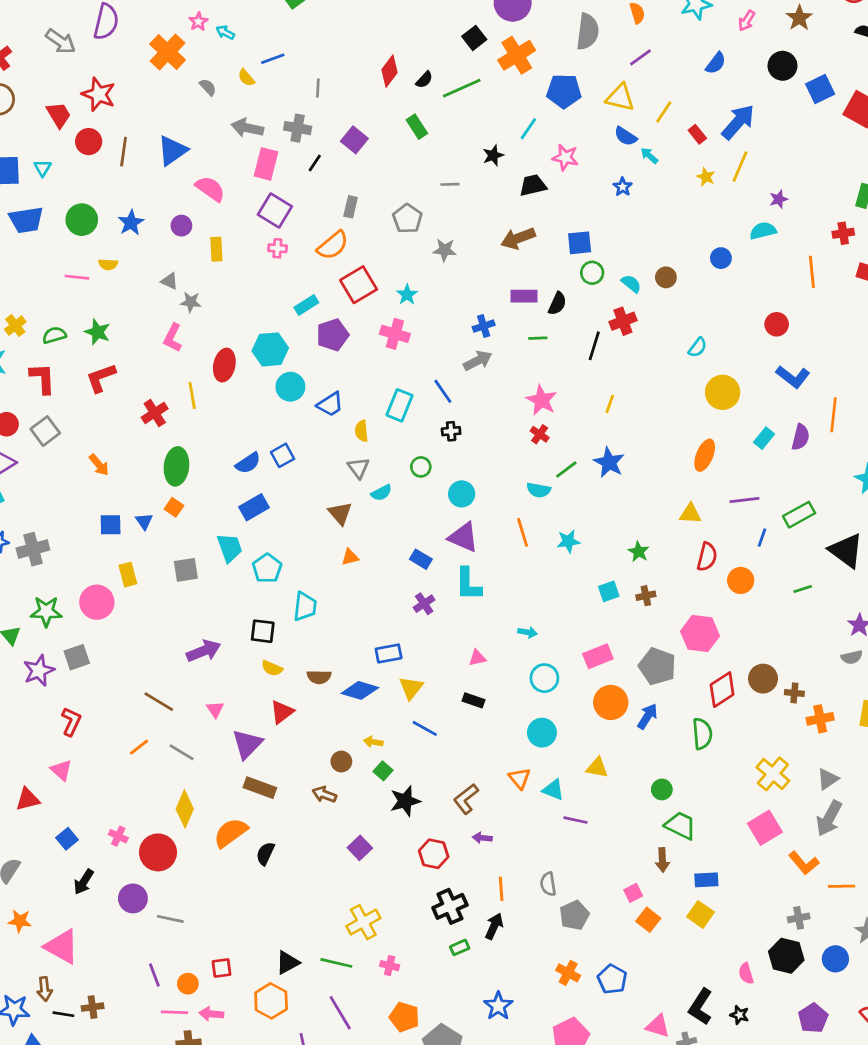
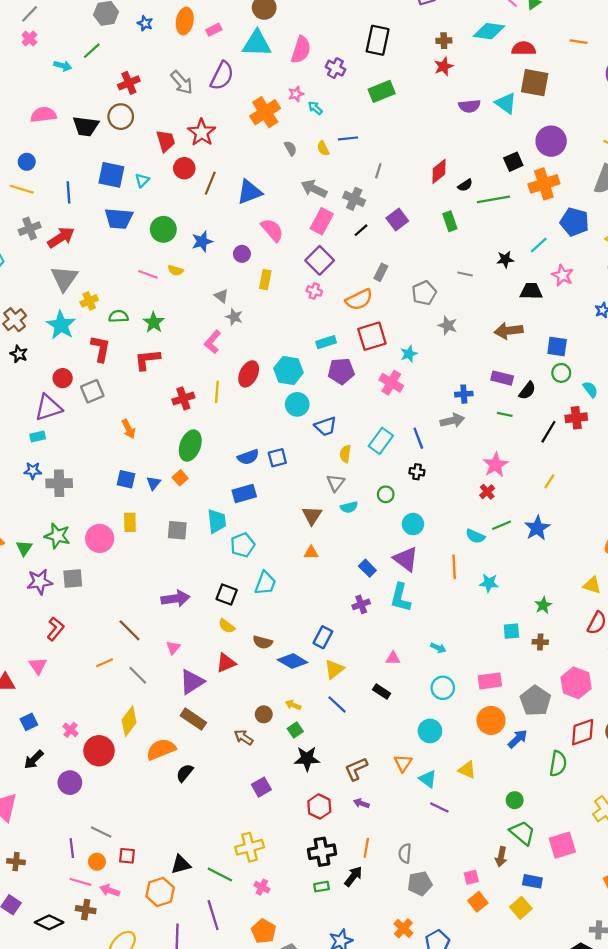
blue rectangle: (389, 653) -> (323, 637), turned -65
pink square: (765, 828) -> (562, 845), moved
gray line: (170, 919) -> (101, 832), moved

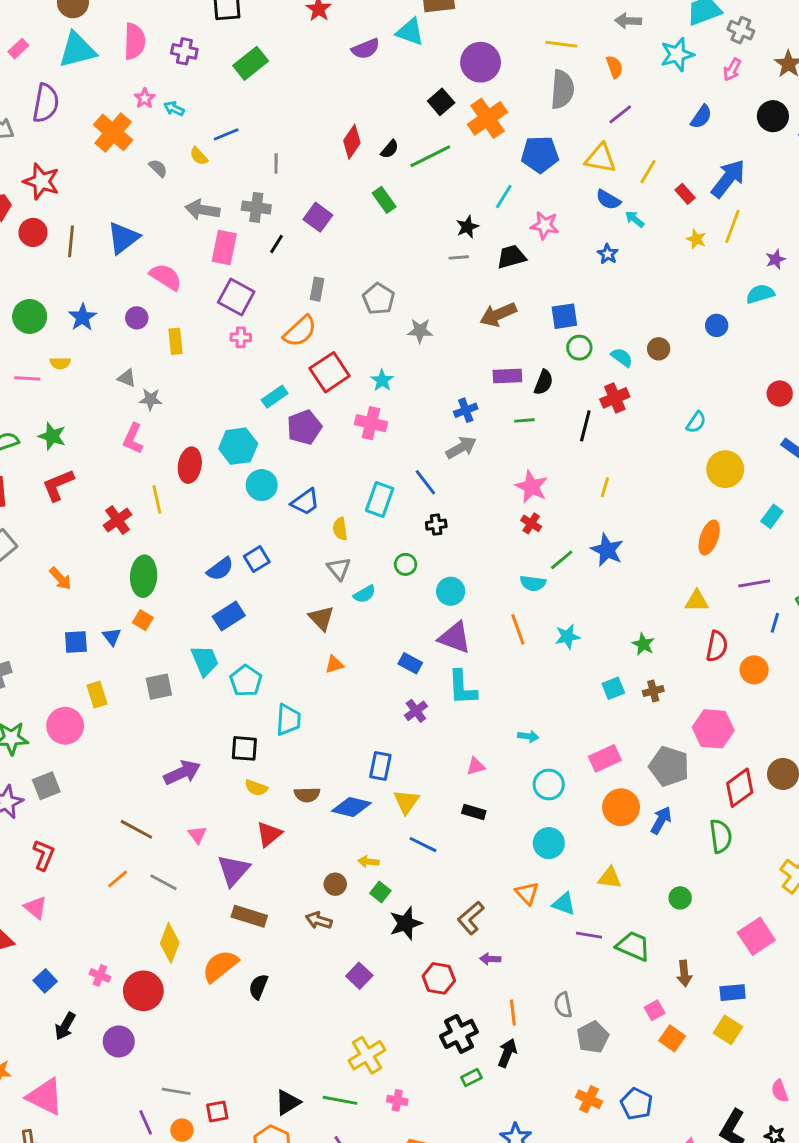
gray line: (465, 274) -> (459, 257), moved
green trapezoid: (522, 833) -> (633, 946), moved

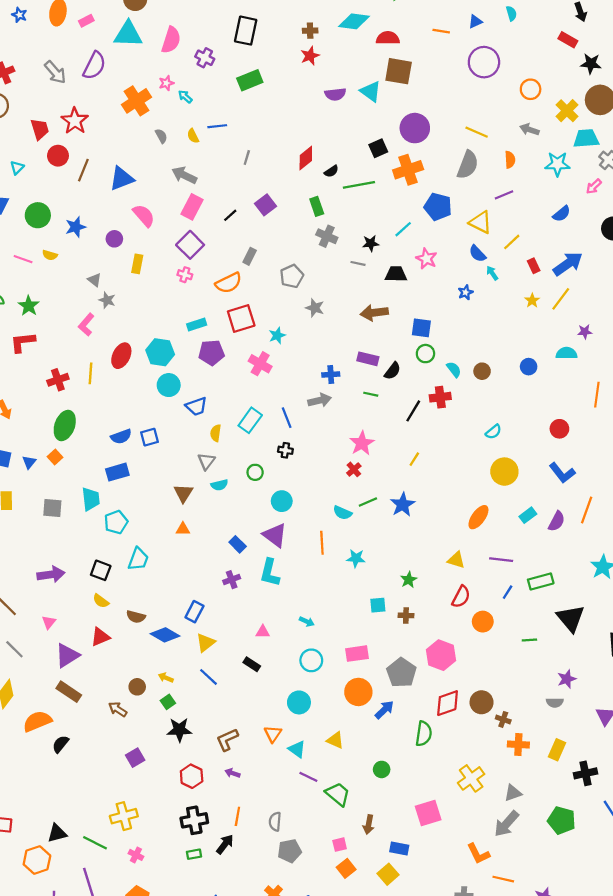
gray cross: (256, 207) -> (327, 236), moved

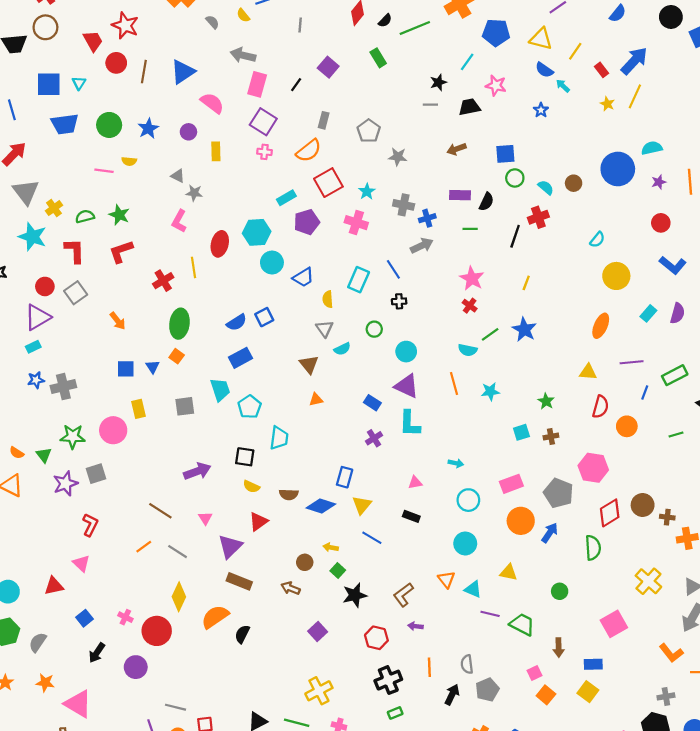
gray cross: (327, 236) -> (404, 205), moved
brown arrow: (374, 313) -> (456, 149), size x0.7
purple star: (585, 332) -> (659, 182), moved
blue circle: (529, 367) -> (618, 169), size x2.0
black arrow: (225, 844) -> (452, 695), moved

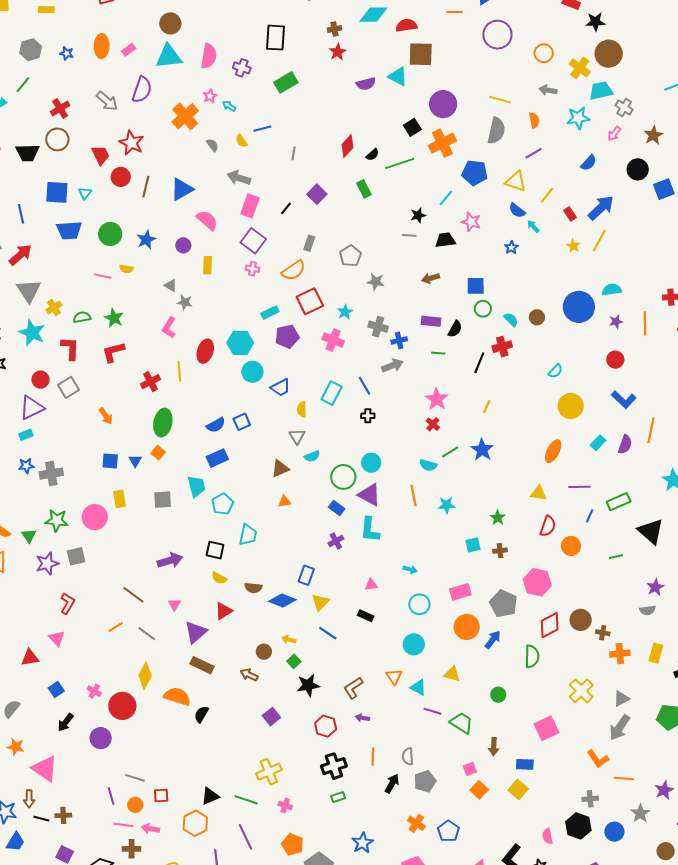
green circle: (374, 329) -> (343, 477), moved, size x1.6
brown triangle: (309, 364) -> (280, 469), turned 42
orange semicircle: (215, 617) -> (177, 696), turned 48

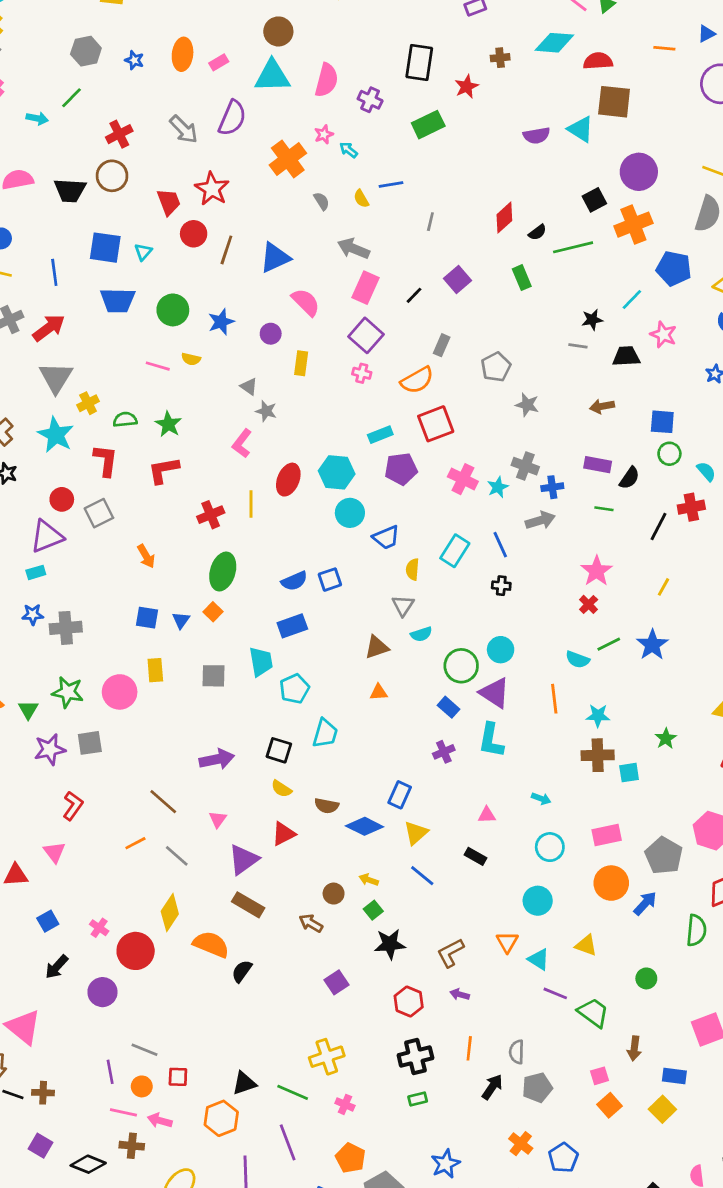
red star: (338, 52) -> (467, 87), moved
cyan star: (345, 312) -> (498, 487), moved
brown cross: (500, 551) -> (598, 755), moved, size x1.6

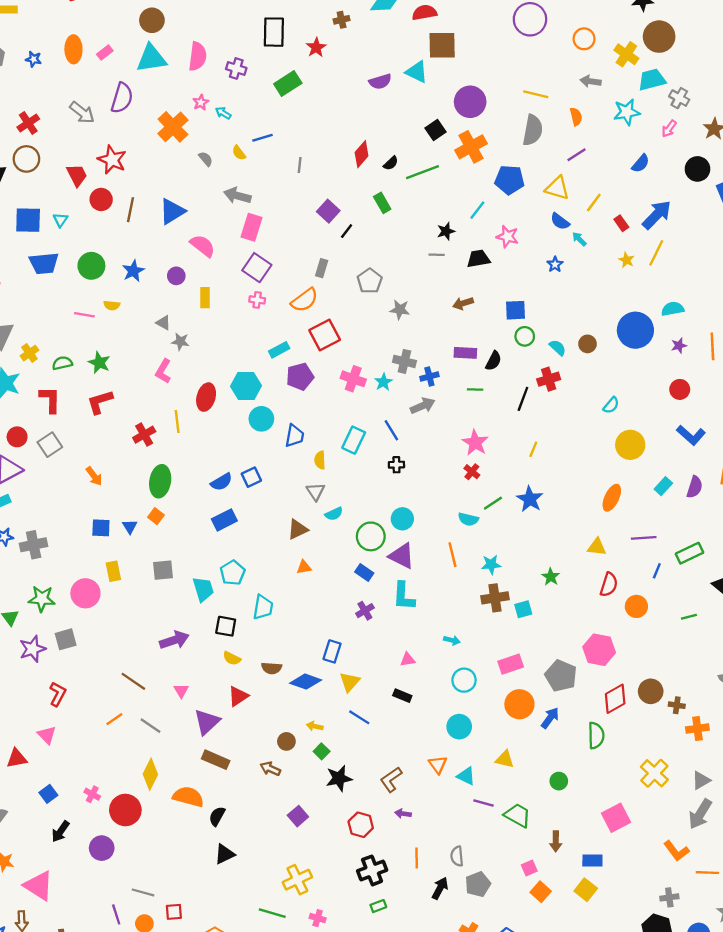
black line: (414, 295) -> (347, 231), moved
blue trapezoid: (386, 537) -> (295, 436), turned -50
cyan trapezoid: (261, 662) -> (203, 589), moved
black triangle: (244, 1083) -> (224, 854), moved

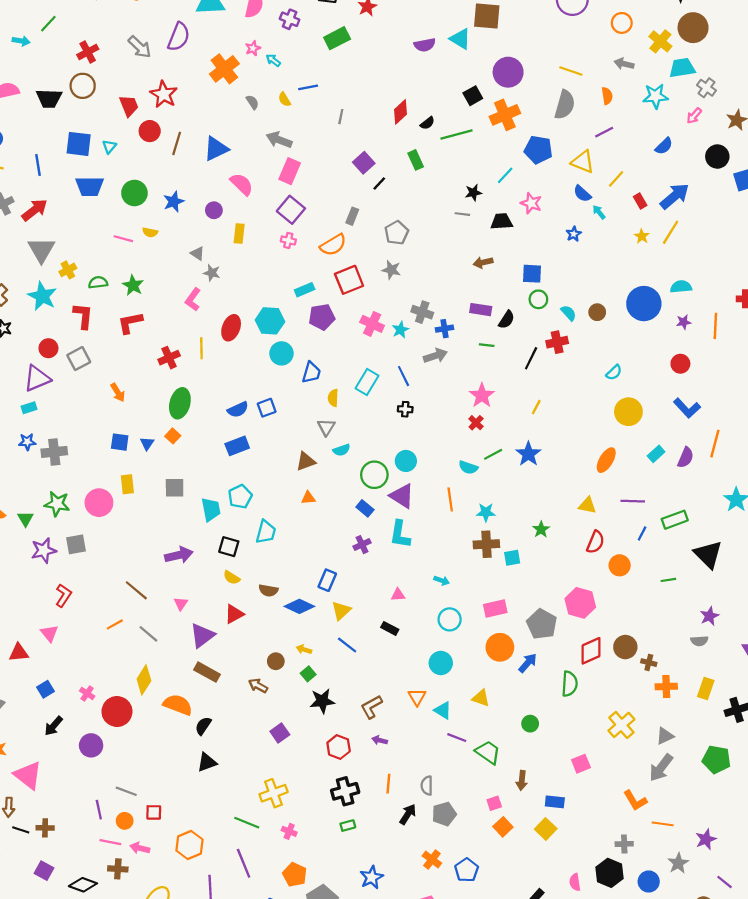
gray star: (400, 310) -> (391, 270), moved
pink square: (616, 818) -> (581, 764), size x0.7

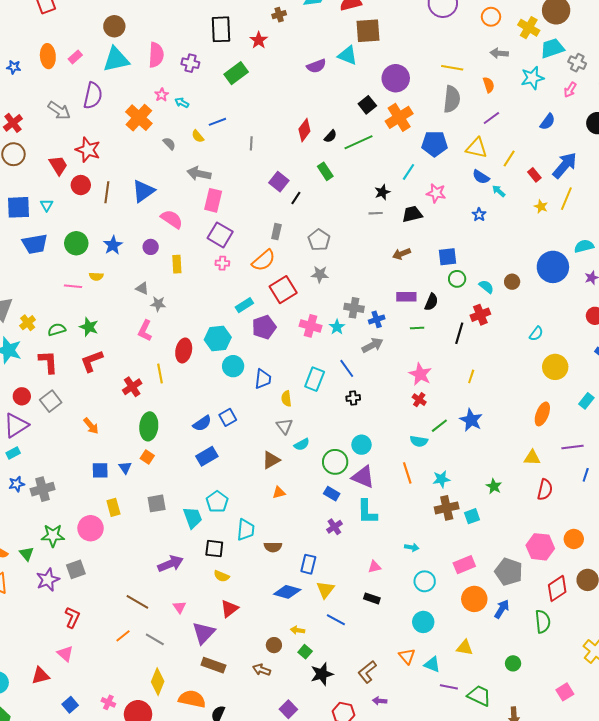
orange circle: (620, 565) -> (574, 539), moved
brown semicircle: (268, 590) -> (273, 547), moved

